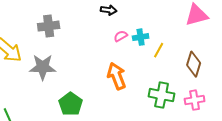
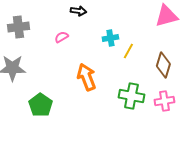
pink semicircle: (121, 36) -> (61, 37), moved

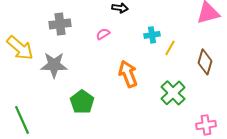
green cross: (131, 96) -> (173, 93), turned 35
pink cross: (164, 101) -> (206, 125), moved

